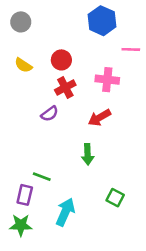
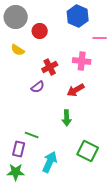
gray circle: (21, 22) -> (16, 17), size x1.5
red circle: (61, 60) -> (40, 31), moved
green square: (115, 198) -> (88, 151), size x1.5

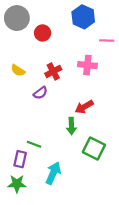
yellow semicircle: (18, 50) -> (18, 70), moved
red arrow: (76, 90) -> (84, 107), moved
green square: (88, 151) -> (94, 148), moved

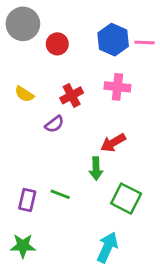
blue hexagon: (83, 17) -> (113, 40), moved
pink line: (107, 40) -> (145, 42), moved
green line: (34, 144) -> (60, 194), moved
purple rectangle: (20, 159) -> (27, 200), moved
cyan arrow: (53, 173) -> (107, 247), moved

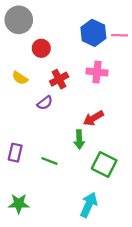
red circle: (57, 44) -> (41, 48), moved
purple rectangle: (27, 200) -> (15, 153), moved

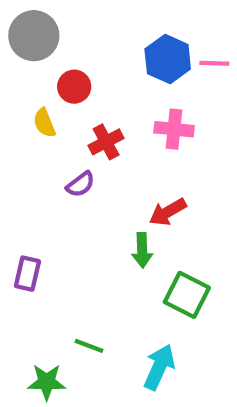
yellow semicircle: (20, 78) -> (44, 123), moved, turned 35
green line: (50, 161) -> (89, 346), moved
green star: (19, 204) -> (47, 382), moved

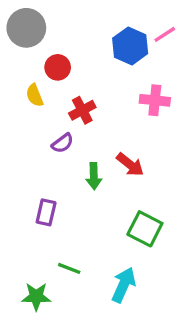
pink line: (214, 63) -> (165, 34), moved, turned -35
pink cross: (174, 129) -> (155, 100), moved
red arrow: (168, 212) -> (130, 165), turned -112
green arrow: (142, 250) -> (94, 176), moved
purple rectangle: (27, 274) -> (46, 212), moved

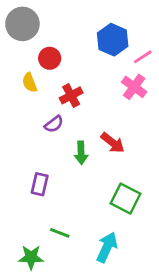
pink line: (165, 34) -> (143, 57), moved
pink cross: (155, 100) -> (134, 87), turned 30

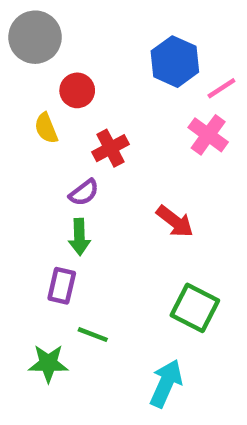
green arrow: (81, 153) -> (79, 237), moved
green line: (60, 233) -> (93, 335), moved
green star: (31, 257) -> (48, 363), moved

